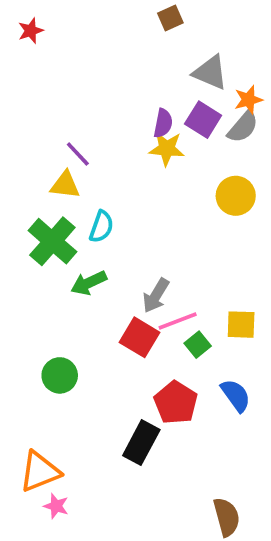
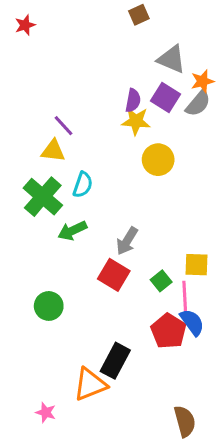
yellow circle: (236, 196) -> (158, 160), moved
pink line: (178, 321) -> (185, 297), moved, turned -72
red pentagon: (176, 403) -> (168, 331), moved
orange triangle: (40, 472) -> (90, 384), moved

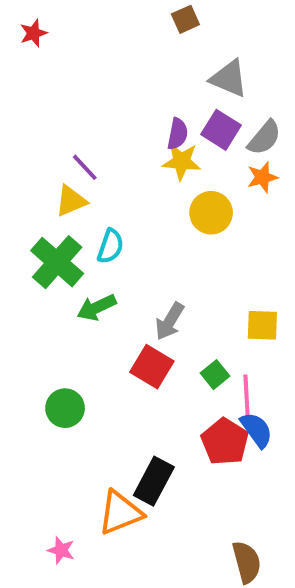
orange star: (202, 81) -> (262, 177), moved
yellow triangle: (53, 151) -> (71, 201), turned -30
yellow square: (197, 265) -> (262, 325), moved

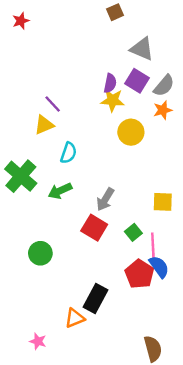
green cross: (57, 262) -> (21, 176), moved
orange triangle: (120, 513) -> (75, 318), size x0.7

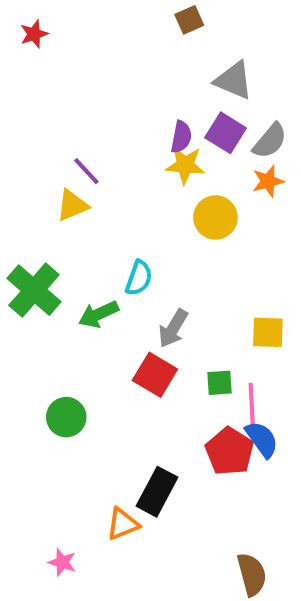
cyan semicircle: (69, 153) -> (139, 278), moved
green square: (133, 232) -> (219, 383), turned 35

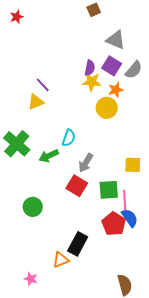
orange star: (268, 181) -> (116, 90), moved
green square: (219, 383) -> (109, 190), size x1.5

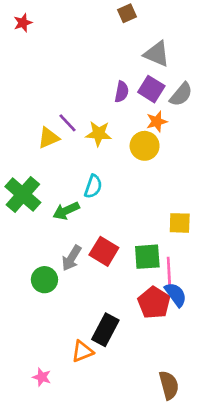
yellow star: (92, 82) -> (99, 134), moved
purple line: (43, 85) -> (67, 123), moved
gray arrow: (86, 163) -> (72, 258), moved

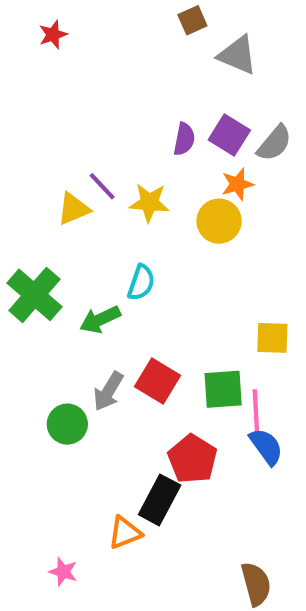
red star: (23, 23) -> (53, 35), moved
gray triangle: (157, 54) -> (237, 55), moved
red pentagon: (154, 303) -> (192, 459), moved

